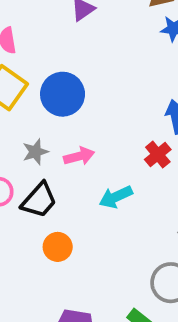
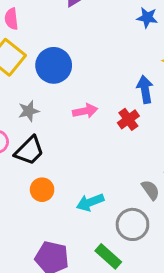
pink arrow: (79, 156) -> (85, 111), moved
cyan arrow: (116, 197) -> (90, 202), moved

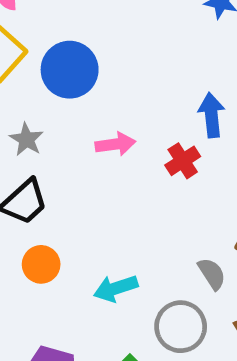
gray star: (29, 111) -> (26, 139), turned -30

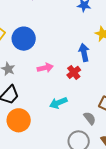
orange circle: (41, 264) -> (19, 120), size x1.5
cyan arrow: (116, 288) -> (58, 103), moved

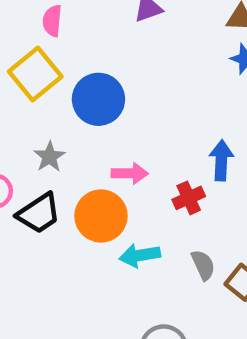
gray semicircle: (90, 118) -> (203, 265), moved
orange circle: (19, 120) -> (101, 216), moved

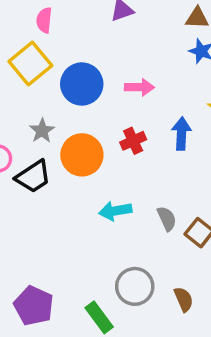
pink arrow: (130, 173) -> (139, 87), moved
red cross: (189, 198) -> (133, 141), moved
orange circle: (101, 216) -> (82, 155), moved

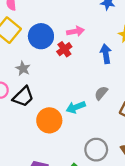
red cross: (133, 141) -> (64, 49), moved
orange circle: (82, 155) -> (49, 120), moved
gray semicircle: (167, 219) -> (101, 93), moved, turned -104

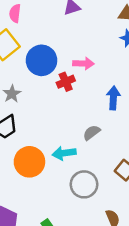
gray semicircle: (101, 93) -> (92, 133), moved
gray circle: (96, 150) -> (84, 184), moved

